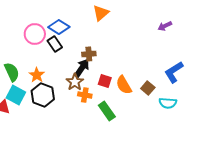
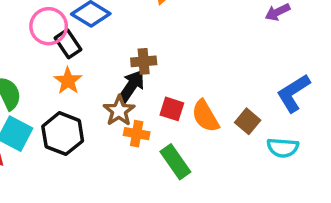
black rectangle: (55, 44) -> (68, 44), moved
orange star: (37, 75) -> (68, 81), moved

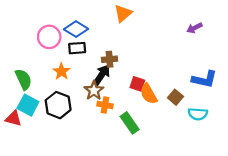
black rectangle: (68, 44) -> (77, 48), moved, turned -60
blue L-shape: (293, 93) -> (204, 79), turned -135
red square: (172, 109) -> (137, 84), moved

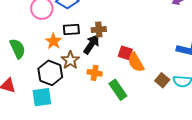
black rectangle: (77, 48) -> (71, 30), moved
brown star: (94, 91) -> (70, 60), moved
brown square: (175, 97) -> (162, 80), moved
cyan square: (28, 105) -> (42, 97), moved, turned -36

